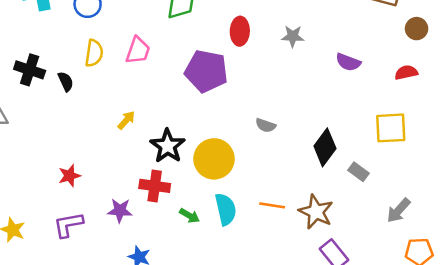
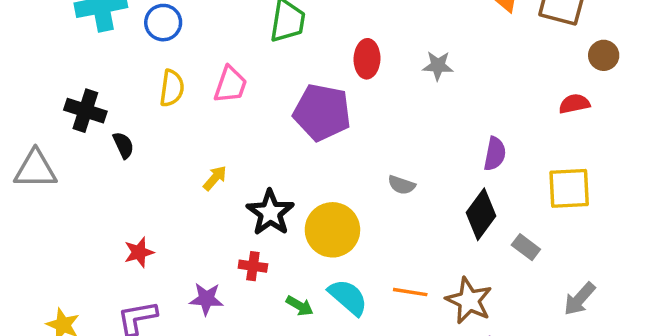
purple semicircle: (348, 62) -> (495, 154), moved, turned -100
red semicircle: (406, 72) -> (574, 104), moved
black semicircle: (66, 81) -> (123, 145), moved
red cross: (155, 186) -> (253, 266), size x0.7
cyan semicircle: (226, 209) -> (348, 297), turned -36

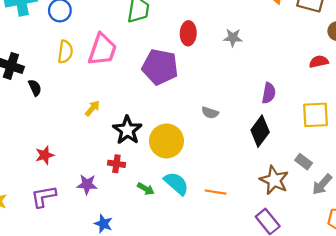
pink trapezoid: (231, 85) -> (102, 50), size x1.4
gray rectangle: (526, 247) -> (304, 162), moved
orange line: (410, 292) -> (215, 192), moved
brown star: (469, 301) -> (274, 180), moved

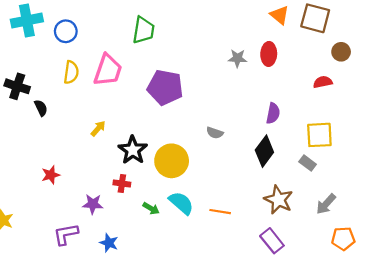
red ellipse: (188, 33) -> (269, 54), moved
gray rectangle: (304, 162) -> (308, 163), moved
purple L-shape: (44, 196) -> (66, 234), moved

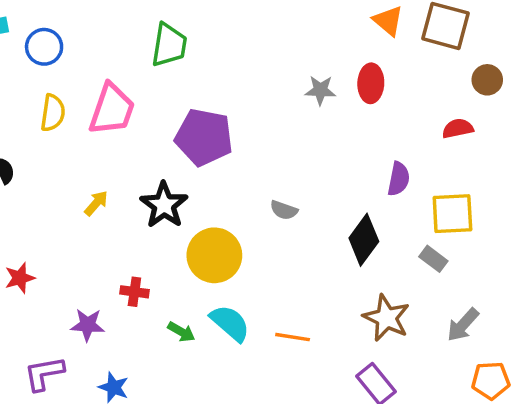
purple semicircle: (273, 113) -> (399, 179), moved
black star: (133, 150) -> (164, 205), moved

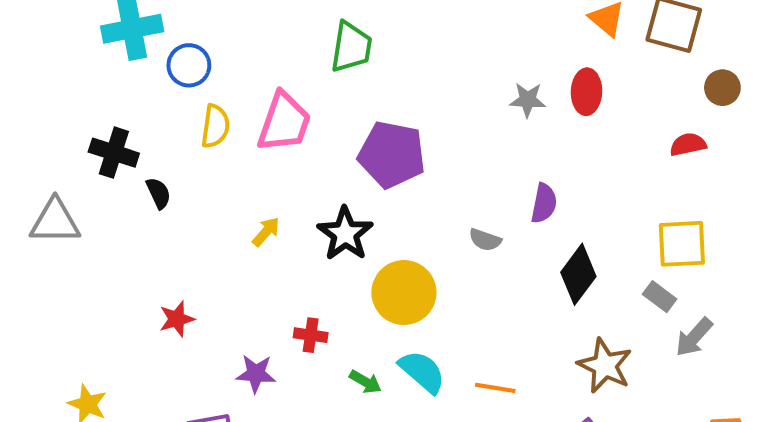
blue circle: (44, 47) -> (189, 65), moved
purple semicircle: (399, 179) -> (544, 203), moved
gray arrow: (463, 325) -> (694, 337), moved

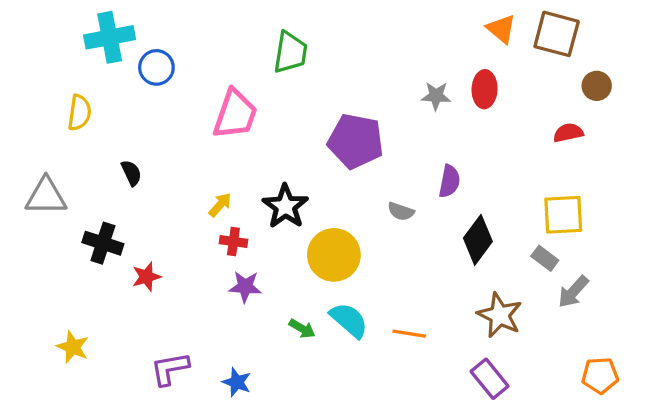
yellow semicircle: (215, 126) -> (79, 113), moved
black cross: (114, 153) -> (103, 243), moved
purple pentagon: (392, 155) -> (356, 141), moved
red cross: (311, 335) -> (233, 242), moved
purple star: (256, 374) -> (245, 287), moved

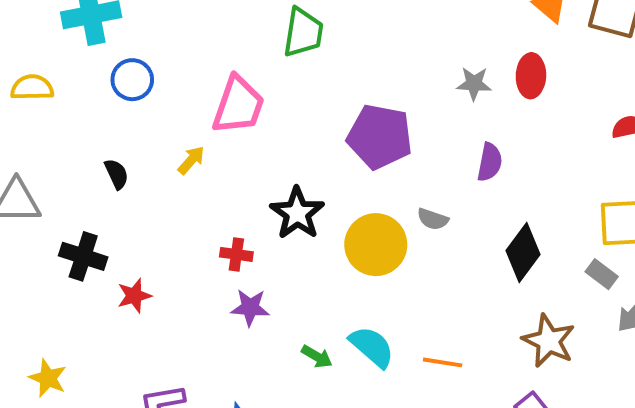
blue circle: (156, 67) -> (132, 80), moved
yellow semicircle: (79, 113) -> (32, 88), moved, turned -99
purple semicircle: (449, 181) -> (490, 162), moved
yellow arrow: (220, 205) -> (191, 160), moved
yellow circle: (334, 255) -> (376, 245), moved

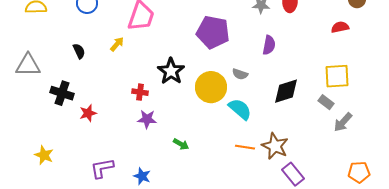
black diamond: (523, 252) -> (286, 91), turned 36
brown star: (549, 341) -> (275, 146), moved
cyan semicircle: (372, 347) -> (240, 109), moved

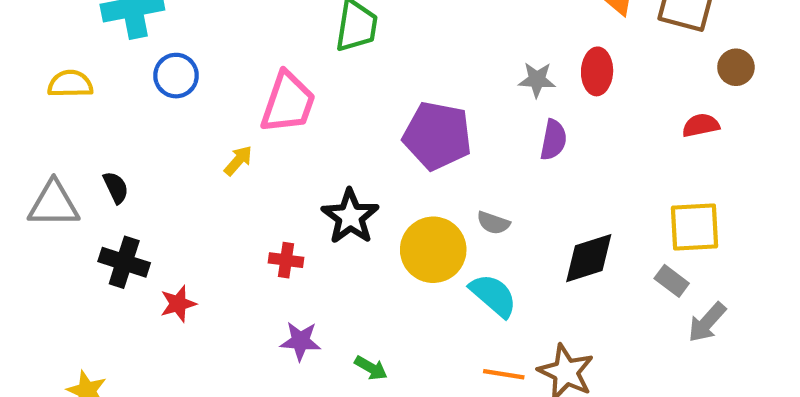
purple semicircle: (269, 45) -> (553, 140), moved
black semicircle: (79, 51) -> (116, 188), moved
purple star: (147, 119) -> (300, 341), moved

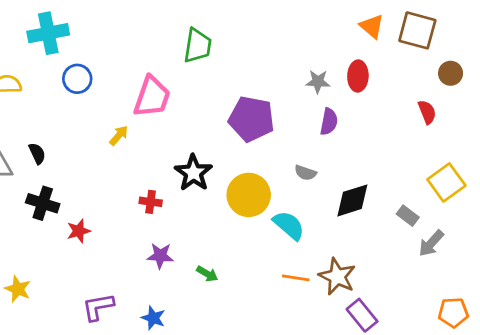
red semicircle: (701, 125) -> (427, 112), turned 80
gray semicircle: (493, 223) -> (305, 173), moved
yellow square: (695, 227) -> (446, 182), moved, turned -33

